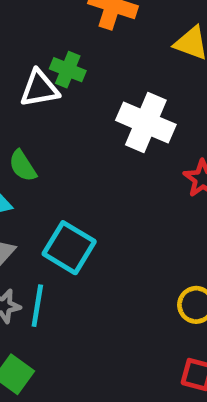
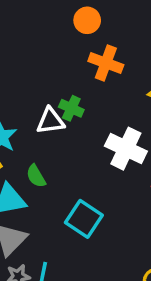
cyan square: (69, 248) -> (84, 219), moved

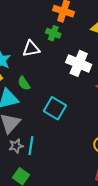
green cross: (71, 108) -> (53, 33), moved

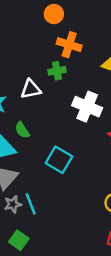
green cross: (53, 33) -> (57, 71), turned -32
cyan line: (31, 146) -> (31, 204), turned -30

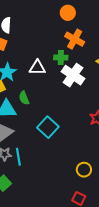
white cross: (87, 107) -> (73, 75), moved

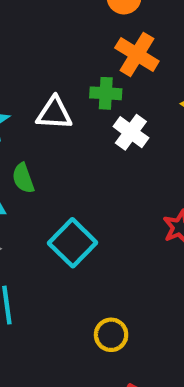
white cross: (73, 75) -> (131, 132), size x0.7
yellow circle: (84, 170) -> (111, 335), moved

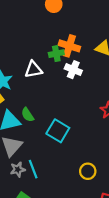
orange cross: (137, 54) -> (69, 46), moved
green semicircle: (23, 178) -> (28, 115), moved

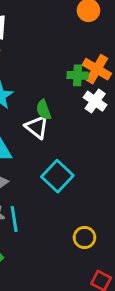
white triangle: (33, 69) -> (37, 127), moved, turned 36
green semicircle: (28, 115) -> (44, 110), moved

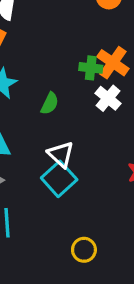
green semicircle: (44, 110) -> (50, 103), turned -138
white triangle: (37, 127) -> (61, 154), moved

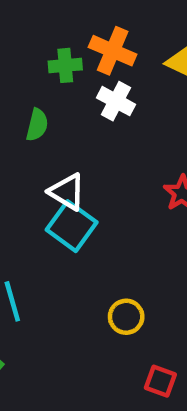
green cross: (91, 68) -> (65, 65), moved

